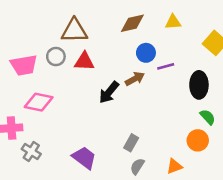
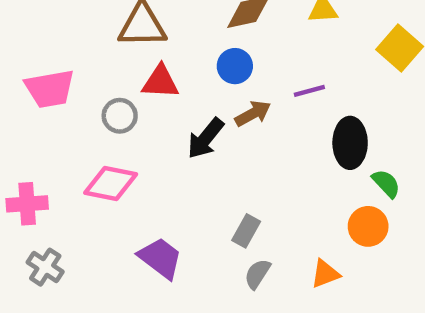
blue circle: (146, 53) -> (235, 66), moved
gray circle: (56, 57) -> (120, 116), moved
black ellipse: (199, 85) -> (350, 143), moved
pink diamond: (39, 102) -> (111, 183), moved
gray cross: (31, 151) -> (45, 267), moved

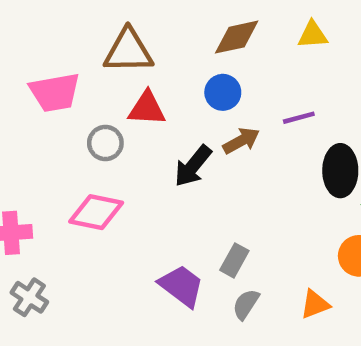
pink trapezoid: (50, 89) -> (55, 92), moved
purple trapezoid: (160, 258) -> (181, 286), moved

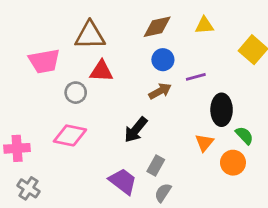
blue circle: (223, 92) -> (163, 60), moved
black arrow: (193, 166) -> (136, 130), moved
orange triangle: (315, 304) -> (204, 143), moved, turned -30

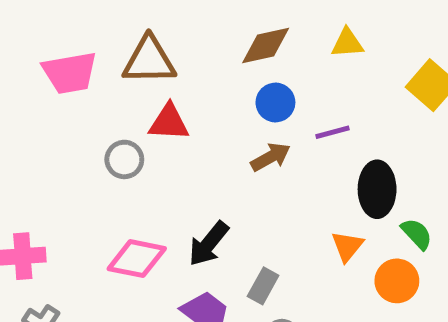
pink trapezoid: (44, 61) -> (70, 73), moved
black arrow: (136, 130) -> (209, 244), moved
pink diamond: (70, 135) -> (137, 259), moved

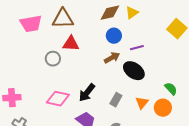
yellow triangle: (347, 43) -> (132, 13), moved, turned -32
black ellipse: (377, 189) -> (134, 71), moved, turned -55
orange triangle: (347, 246) -> (142, 103), moved
gray rectangle: (263, 286) -> (116, 100), moved

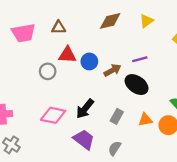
yellow triangle: (132, 13) -> (146, 21), moved
brown triangle: (63, 19) -> (59, 27), size x0.6
blue circle: (114, 36) -> (89, 61), moved
orange triangle: (142, 103) -> (145, 120), turned 40

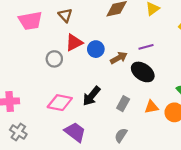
brown triangle: (59, 27) -> (65, 15), turned 48
red triangle: (67, 55) -> (74, 43), turned -30
purple trapezoid: (84, 139) -> (75, 132), moved

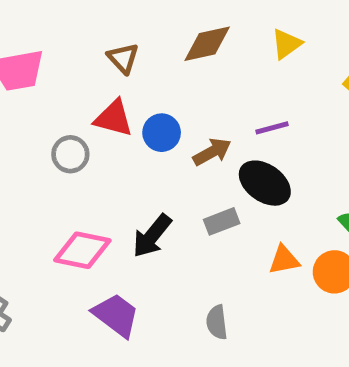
brown triangle: (65, 15) -> (123, 58), moved
red triangle: (74, 43) -> (114, 118), turned 42
gray rectangle: (123, 104) -> (222, 221), moved, turned 40
gray semicircle: (121, 135) -> (217, 322), turned -40

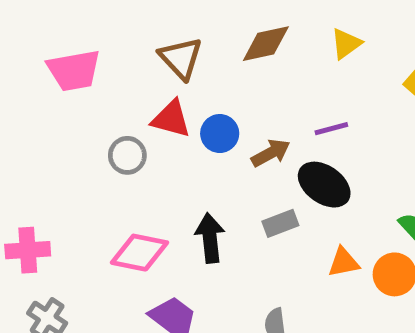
brown triangle: (123, 58) -> (181, 58), size x1.4
black arrow: (152, 236) -> (210, 238), turned 135

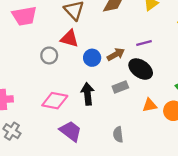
blue circle: (220, 134) -> (92, 58), moved

